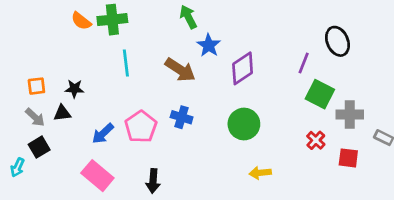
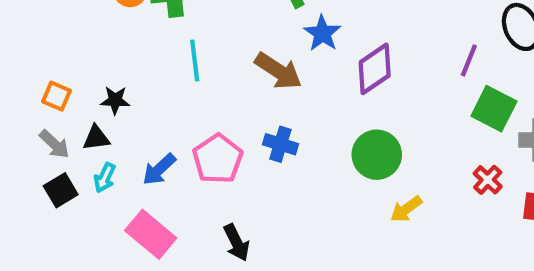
orange square: (36, 86) -> (57, 96), turned 30
cyan arrow: (17, 167) -> (105, 178), moved
yellow arrow: (260, 173) -> (406, 209), moved, turned -30
black arrow: (153, 181) -> (237, 243), turned -30

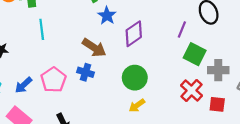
brown arrow: (278, 71) -> (94, 48), moved
red cross: (488, 180) -> (191, 90), size x1.5
yellow arrow: (406, 209) -> (137, 105), moved

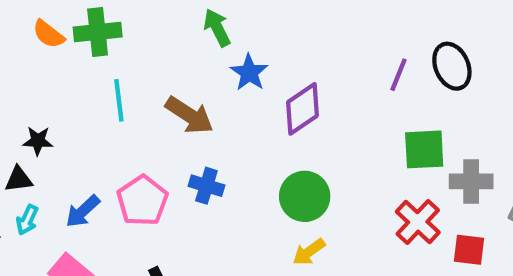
purple line: (182, 29) -> (399, 75), moved
brown arrow: (94, 48) -> (189, 115), moved
green square: (195, 54) -> (424, 149), turned -30

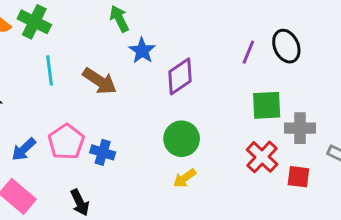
green cross: (98, 32) -> (34, 22), turned 32
blue cross: (206, 186) -> (103, 152), moved

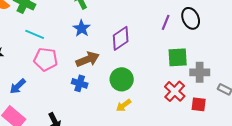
blue star: (142, 51) -> (82, 28), moved
cyan line: (49, 70) -> (35, 34), turned -60
brown arrow: (100, 81) -> (88, 59), moved, turned -55
pink pentagon: (66, 142) -> (46, 59), moved, turned -30
blue cross: (103, 152) -> (80, 83), moved

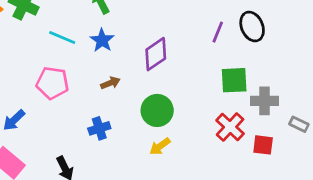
cyan line: (35, 34) -> (62, 38), moved
brown arrow: (88, 59) -> (110, 83), size x0.6
blue cross: (80, 83) -> (99, 128), moved, turned -35

